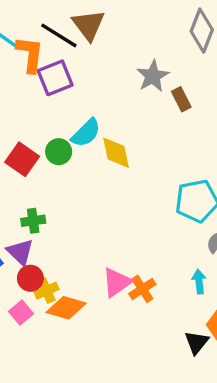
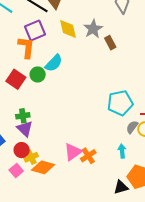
orange L-shape: (30, 54) -> (26, 47), moved
yellow diamond: (116, 153) -> (68, 29), moved
purple triangle: (20, 252) -> (25, 129), moved
black triangle: (197, 342) -> (121, 187), turned 35

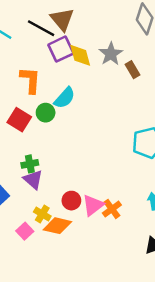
purple square: (35, 31) -> (61, 49), moved
red circle: (22, 150) -> (71, 201), moved
yellow cross: (31, 157) -> (42, 214), turned -32

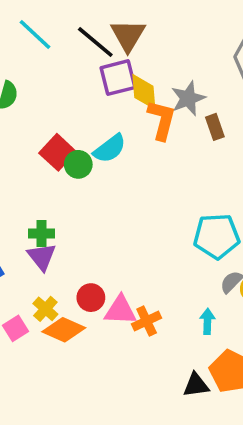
orange L-shape: (30, 80) -> (162, 120), moved
red square: (19, 120) -> (58, 152), moved
pink triangle: (93, 205) -> (120, 310), turned 30

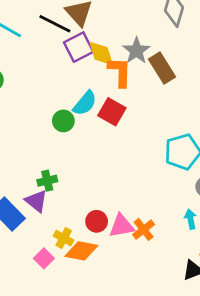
brown rectangle: (215, 127) -> (162, 68), size x1.5
red square: (58, 152) -> (112, 112), moved
purple triangle: (42, 257) -> (36, 201), moved

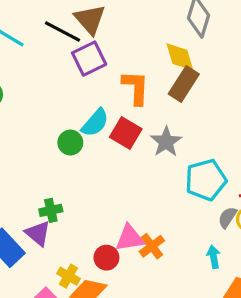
gray star: (136, 51) -> (166, 142), moved
yellow diamond: (101, 53) -> (180, 57), moved
brown rectangle: (162, 68) -> (184, 84), turned 64
pink triangle: (122, 226) -> (130, 238), moved
orange cross: (144, 229) -> (152, 246), moved

